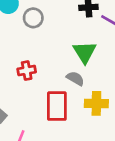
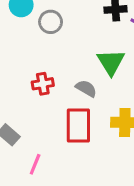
gray semicircle: (75, 78) -> (86, 88), moved

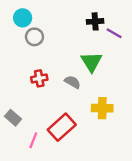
gray circle: (51, 22) -> (34, 37), moved
red rectangle: (78, 126) -> (62, 127), moved, turned 48

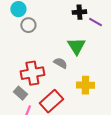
red cross: (39, 78) -> (32, 73), moved, size x1.6
gray rectangle: (13, 118) -> (20, 93), moved

